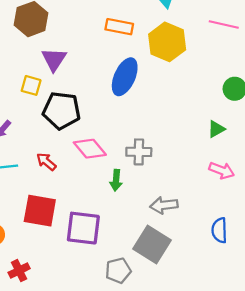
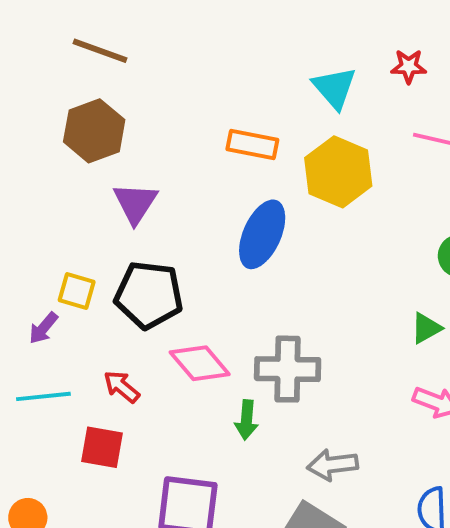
yellow square: (31, 85) -> (77, 291), moved
gray cross: (139, 152) -> (288, 369), size x1.4
red square: (40, 211) -> (102, 447), moved, size x0.7

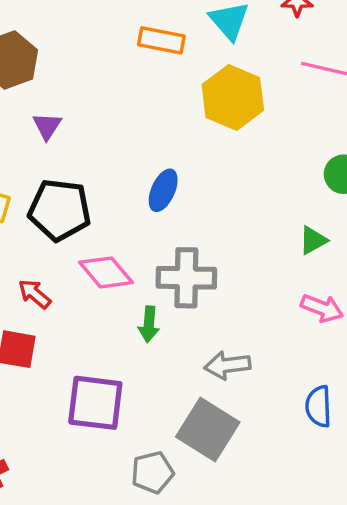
orange rectangle: (252, 145) -> (161, 40), moved
purple triangle: (135, 203) -> (47, 126), size x0.7
blue ellipse: (262, 234) -> (163, 190), moved, size x0.7

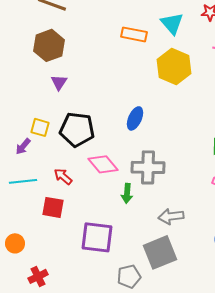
purple triangle: (47, 126) -> (59, 82), moved
gray square: (208, 430) -> (160, 252), turned 36

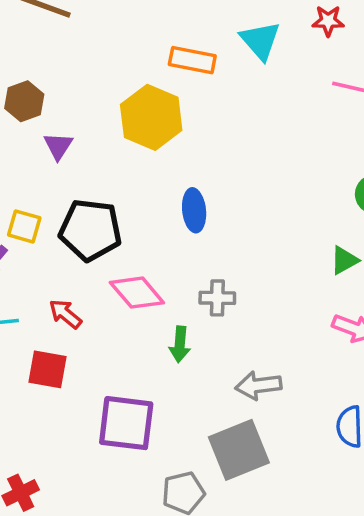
brown hexagon: (49, 45) -> (24, 101), moved, size x0.7
yellow hexagon: (174, 66) -> (151, 117), moved
blue ellipse: (135, 118) -> (194, 210), turned -30
gray cross: (148, 167) -> (217, 298), size x0.6

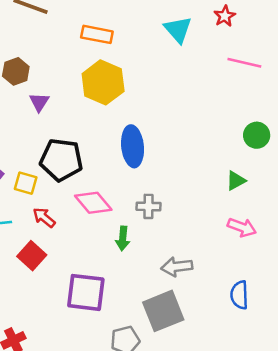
red star: (328, 21) -> (225, 16), turned -30
orange rectangle: (192, 60) -> (97, 34), moved
blue ellipse: (194, 210) -> (133, 146), size x1.4
yellow square: (24, 226) -> (26, 183), moved
red square: (48, 369) -> (32, 256), turned 32

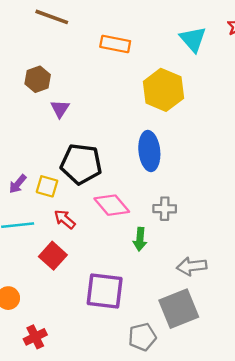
yellow hexagon: (103, 82) -> (163, 90), moved

